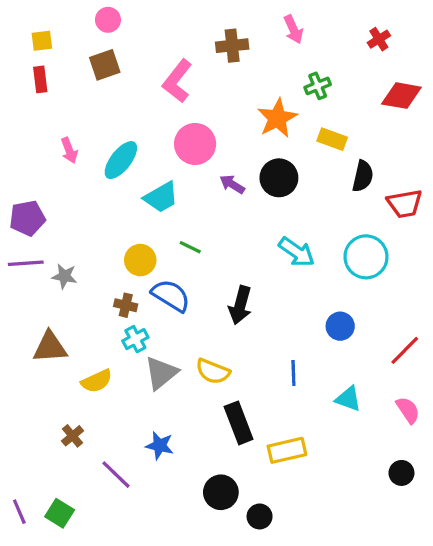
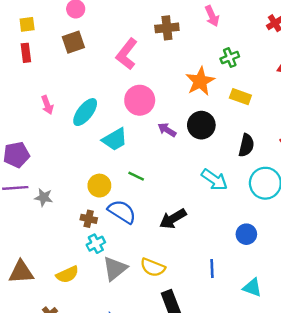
black semicircle: (363, 176) -> (246, 145), moved
black arrow: (240, 305) -> (173, 219), turned 44
brown triangle: (50, 347) -> (21, 272), moved

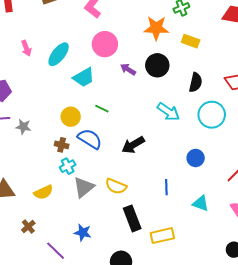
orange star: (200, 81) -> (156, 28), turned 30

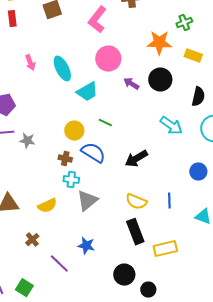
cyan ellipse: (59, 54) -> (62, 69), turned -65
cyan cross: (68, 166) -> (71, 180), turned 35
yellow semicircle: (116, 186) -> (136, 202), moved

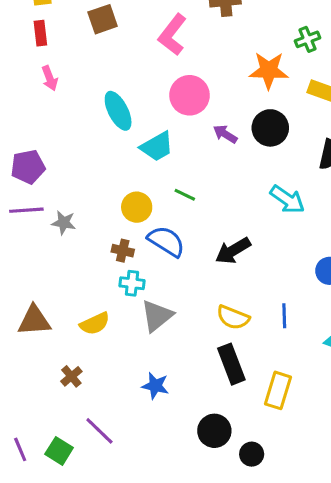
pink arrow: (30, 63) -> (50, 78), moved
yellow rectangle: (165, 249) -> (278, 390), turned -60
purple line: (59, 264) -> (99, 431), moved

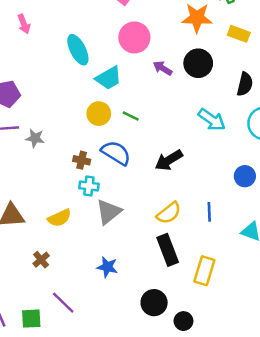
yellow circle: (137, 207) -> (99, 114), moved
yellow semicircle: (233, 317) -> (169, 213), turned -60
green square: (59, 451) -> (31, 319), turned -35

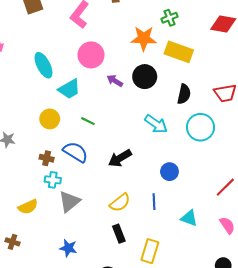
yellow rectangle: (239, 34) -> (179, 52), size x1.5
yellow circle: (99, 114) -> (50, 119), moved
blue circle: (245, 176) -> (169, 172), moved
black rectangle: (168, 250) -> (119, 234), size x0.7
brown cross: (41, 260) -> (13, 242), turned -32

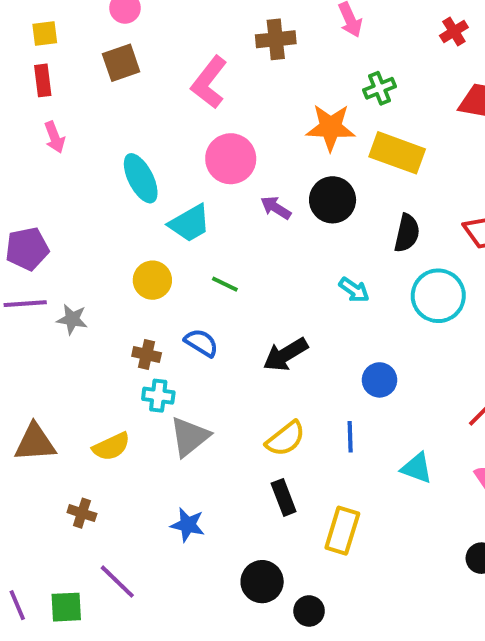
cyan arrow: (156, 124) -> (354, 290), size x0.7
blue semicircle: (76, 152) -> (201, 343), size x0.7

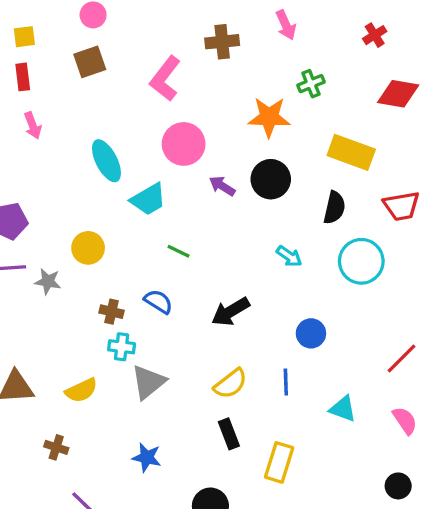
yellow rectangle: (397, 153) -> (351, 152), moved
yellow circle: (152, 280) -> (88, 248), moved

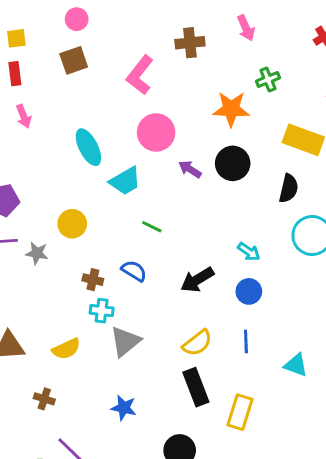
cyan arrow: (289, 256) -> (249, 252), moved
blue circle: (311, 333) -> (249, 291), moved
black rectangle: (229, 434) -> (196, 387), size x1.4

